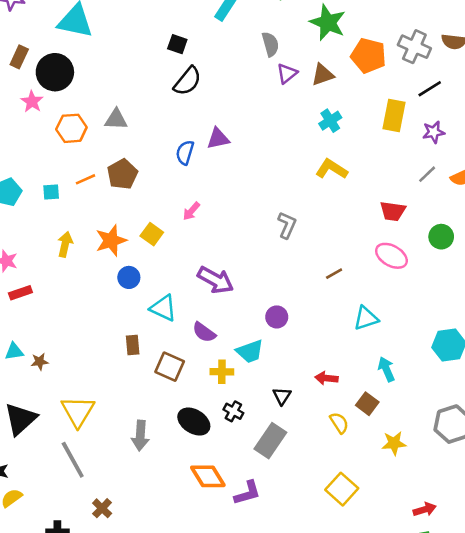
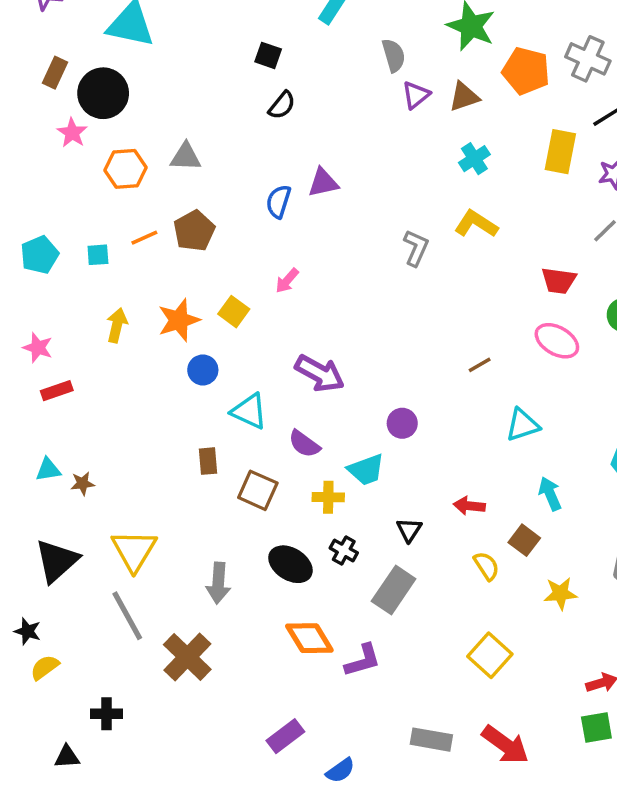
black semicircle: (187, 81) -> (282, 105), size x0.7
gray L-shape: (287, 225) -> (416, 248), moved
brown cross: (102, 508) -> (187, 657), moved, size x1.8

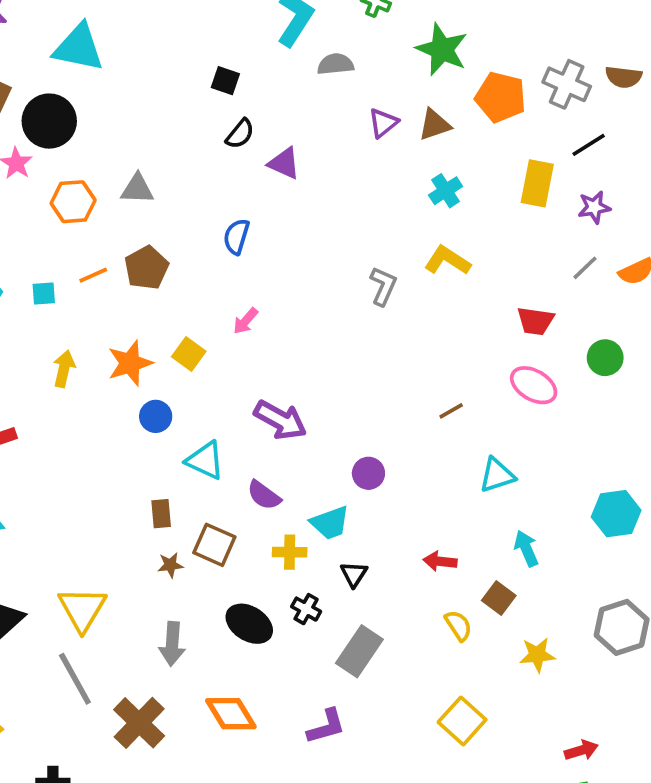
gray semicircle: (394, 55) -> (335, 64), moved, turned -80
purple triangle: (323, 183) -> (284, 163), moved, turned 36
brown star: (82, 483) -> (170, 565), moved
black triangle: (409, 530) -> (354, 574), moved
orange diamond: (309, 638) -> (231, 714), moved

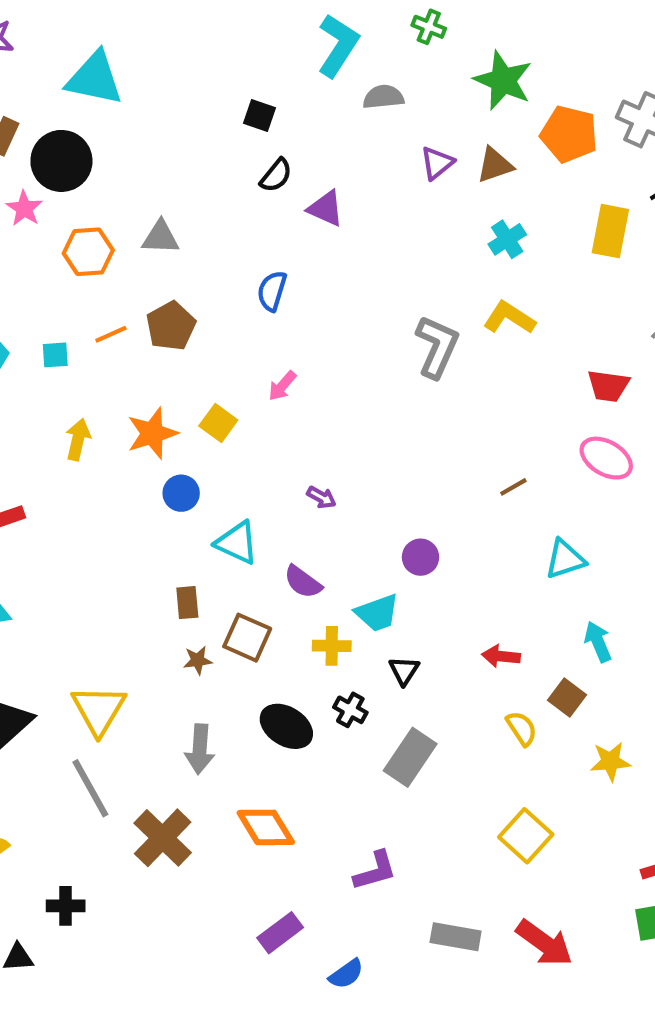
gray L-shape: (383, 286) -> (437, 347), size x1.4
purple arrow: (280, 420) -> (321, 497), size x0.5
purple L-shape: (326, 726) -> (375, 871), moved

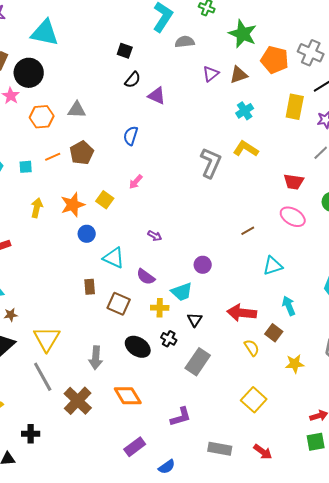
red arrow: (501, 656) -> (242, 313), size x1.6
brown star: (198, 660) -> (11, 315), moved
red arrow: (544, 943) -> (263, 452), size x0.7

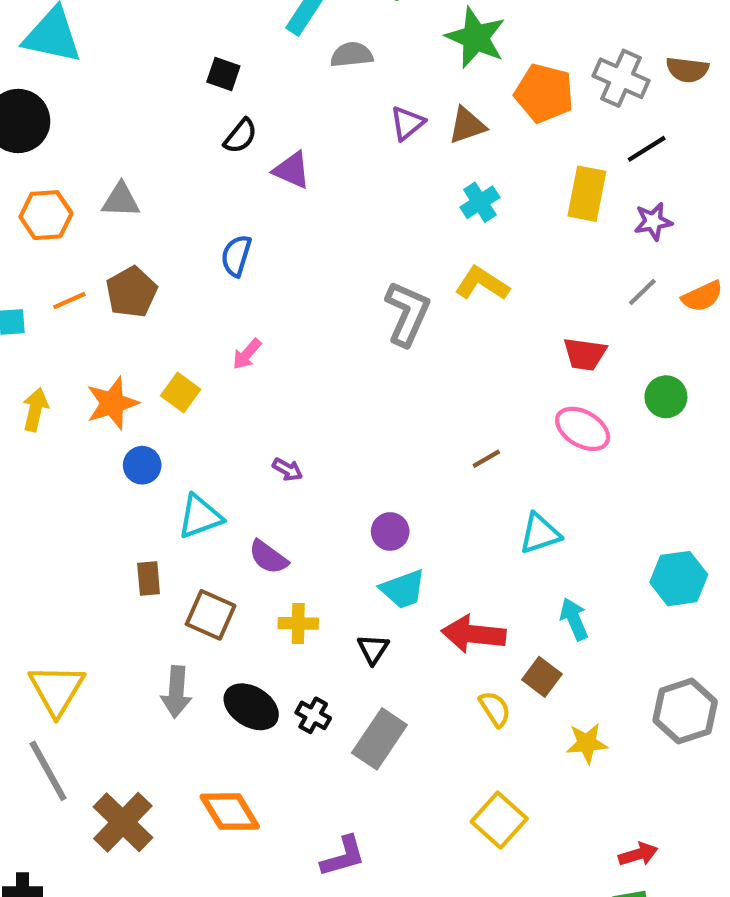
cyan triangle: (114, 258) -> (200, 517), turned -45
cyan trapezoid: (182, 292) -> (403, 589), moved
black cross: (169, 339) -> (313, 715), moved
gray arrow: (96, 358) -> (176, 692), moved

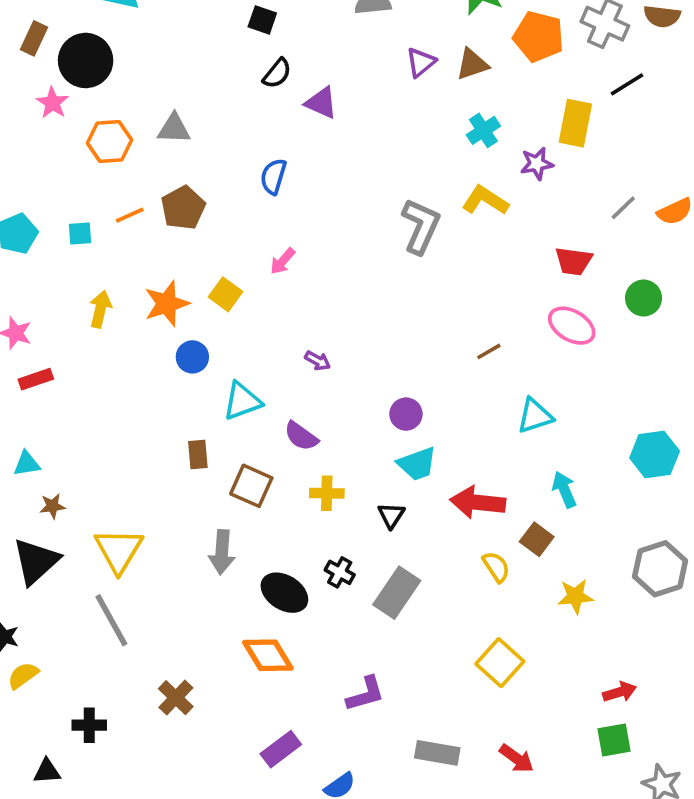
purple star: (653, 221) -> (537, 164), moved
black ellipse: (251, 707) -> (284, 593), moved
brown cross: (123, 822) -> (176, 698), moved, size x0.7

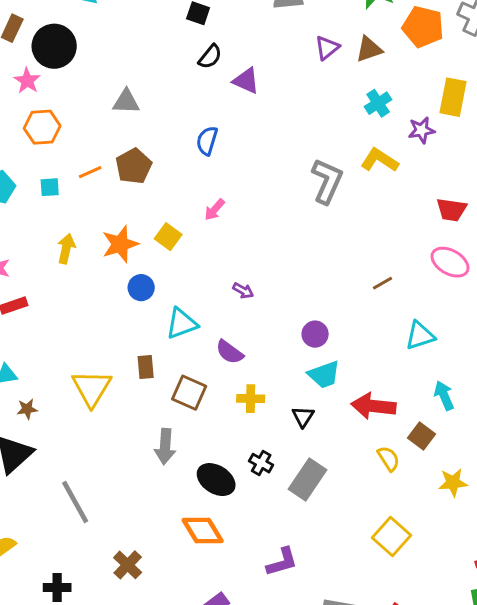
orange hexagon: (110, 142) -> (42, 127), moved
yellow triangle: (119, 550) -> (92, 388), moved

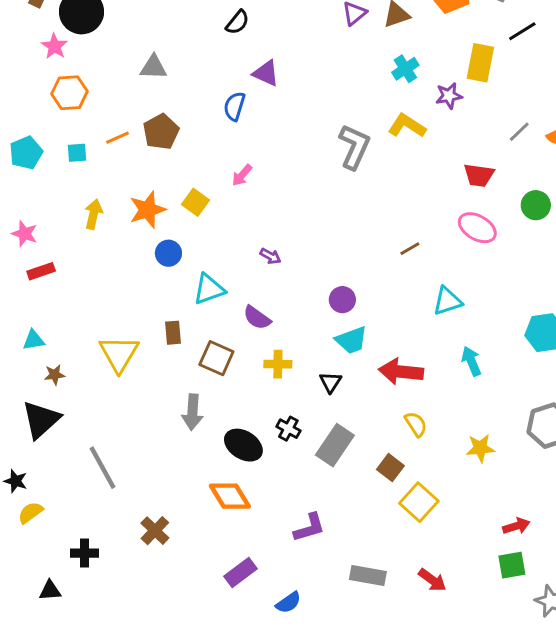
purple triangle: (246, 81) -> (266, 73), moved
brown square: (422, 436) -> (390, 468), moved

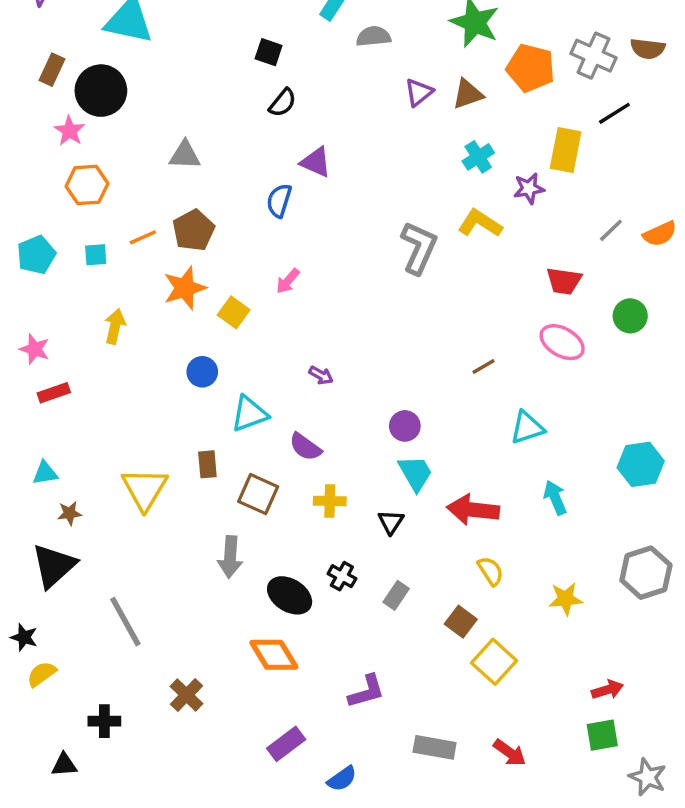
orange star: (147, 210) -> (185, 288), moved
cyan trapezoid: (351, 340) -> (415, 473), turned -100
gray rectangle: (335, 445) -> (396, 595), size x0.6

